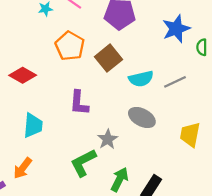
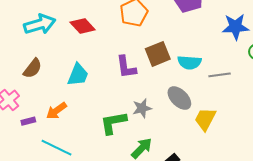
brown square: (109, 58) -> (158, 54), moved
purple L-shape: (79, 103) -> (126, 67), turned -30
yellow trapezoid: (190, 135) -> (205, 119), moved

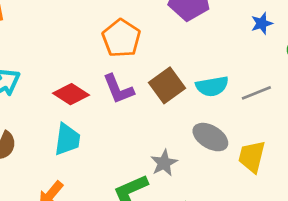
red diamond: (83, 26) -> (71, 94), moved
blue star: (235, 27) -> (262, 23), size x0.6
purple L-shape: (126, 67) -> (118, 89), moved

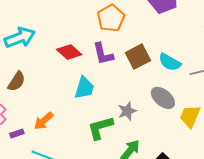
cyan semicircle: (212, 86) -> (170, 62), turned 30
cyan trapezoid: (67, 139) -> (84, 88), moved

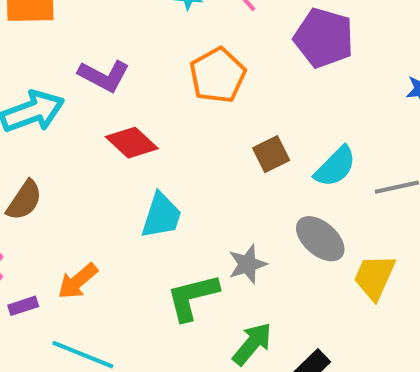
purple L-shape: (103, 54) -> (104, 76), moved, turned -50
brown square: (138, 57) -> (271, 154), size x0.7
cyan semicircle: (170, 62) -> (335, 167), turned -75

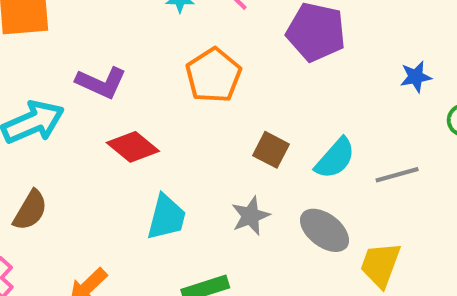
brown square: (271, 154) -> (271, 150), turned -33
gray star: (247, 264) -> (251, 216), moved

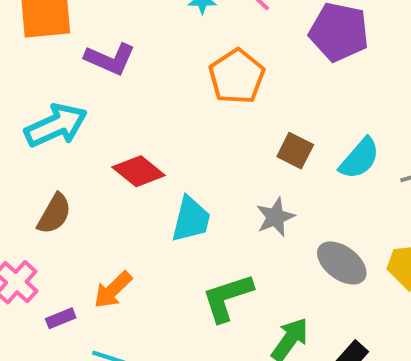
purple L-shape: (101, 83) -> (110, 59), moved
red diamond: (133, 147) -> (139, 171), moved
gray ellipse: (325, 230) -> (342, 263), moved

